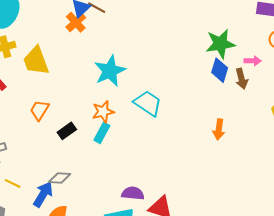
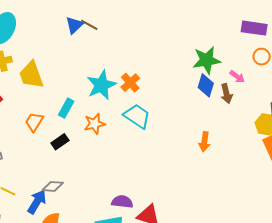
orange cross: (76, 22) -> (130, 83), moved
pink arrow: (253, 61) -> (237, 77), turned 35
cyan rectangle: (102, 133) -> (66, 108), moved

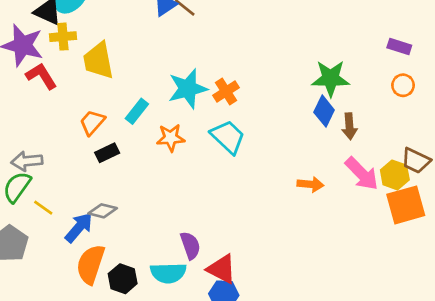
purple rectangle: (254, 28) -> (399, 46), size x0.7
pink arrow: (237, 77) -> (362, 174), moved, size x1.8
black rectangle: (60, 142) -> (107, 153), moved
orange arrow: (204, 142) -> (310, 184), turned -102
purple semicircle: (122, 202) -> (190, 245), turned 55

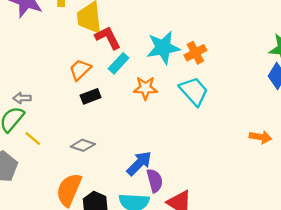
red L-shape: (41, 76) -> (108, 38), moved
gray arrow: (27, 161) -> (22, 98), size x0.7
blue arrow: (79, 228) -> (139, 163), moved

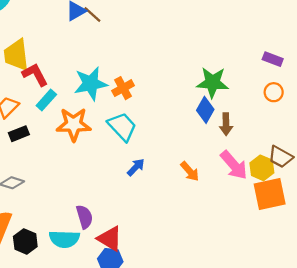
orange star: (145, 88) -> (74, 124), size x1.4
orange arrow: (261, 137) -> (190, 171), turned 40
blue arrow: (139, 163) -> (136, 167), moved, size x0.7

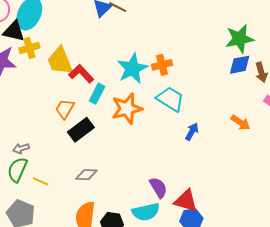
orange cross: (123, 88) -> (162, 65), turned 30
blue diamond: (205, 110) -> (240, 65), turned 65
black rectangle: (19, 134) -> (81, 130), size x1.4

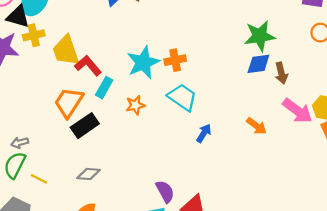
orange trapezoid: (65, 109) -> (69, 102), size x1.4
orange star: (127, 109) -> (135, 105), size x0.6

